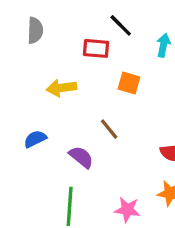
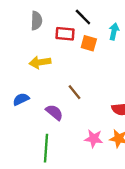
gray semicircle: (35, 30) -> (36, 21), moved
orange square: (129, 83) -> (89, 43), moved
pink star: (127, 210) -> (94, 139), moved

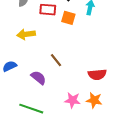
green line: (46, 148) -> (31, 109), turned -75

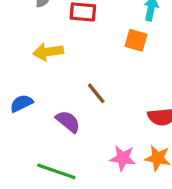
orange square: (68, 18) -> (136, 40), moved

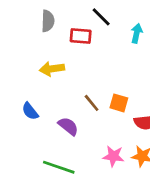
orange square: (136, 40) -> (119, 103), moved
blue semicircle: (21, 103) -> (30, 111), turned -102

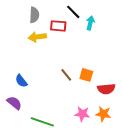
cyan arrow: (137, 33) -> (90, 23), moved
yellow arrow: (52, 69) -> (37, 37), moved
purple semicircle: (68, 126) -> (14, 103), moved

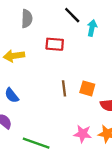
red rectangle: (58, 26) -> (55, 44), moved
yellow arrow: (37, 37) -> (14, 56), moved
brown line: (66, 75) -> (64, 88), turned 32

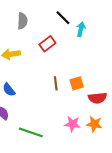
red rectangle: (55, 44) -> (47, 44), turned -42
orange square: (87, 88) -> (77, 83), turned -32

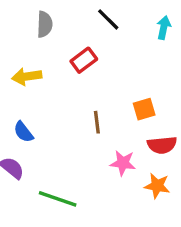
cyan arrow: (81, 29) -> (164, 28), moved
orange square: (77, 83) -> (144, 109), moved
pink star: (72, 124) -> (123, 163), moved

